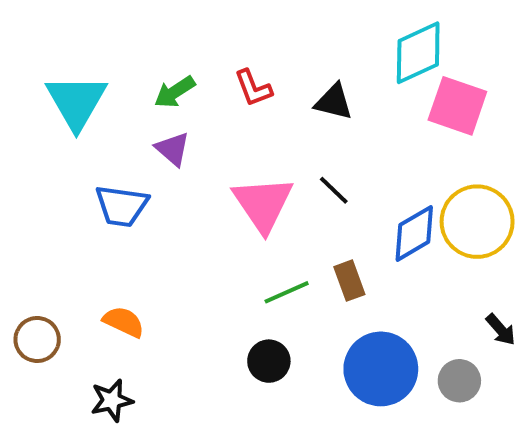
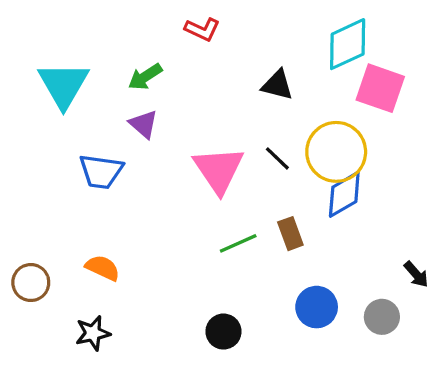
red L-shape: (253, 88) -> (202, 29), moved, turned -44
yellow circle: (477, 222) -> (336, 152), moved
black circle: (269, 361) -> (223, 332), moved
blue circle: (381, 369) -> (317, 307), size x0.7

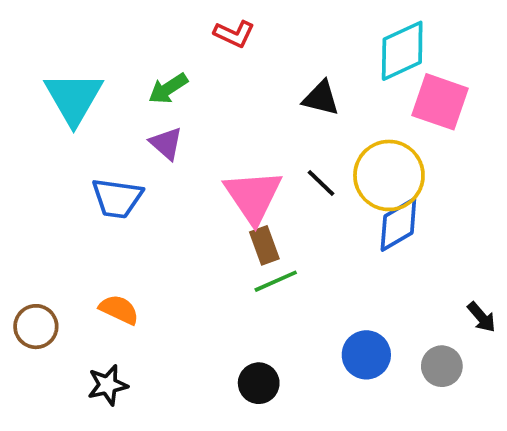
brown rectangle: (290, 234) -> (264, 245), moved

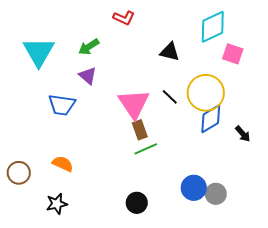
pink square: (440, 102) -> (233, 54), size x0.7
black arrow: (482, 317) -> (243, 134), moved
gray circle: (442, 366) -> (216, 194), moved

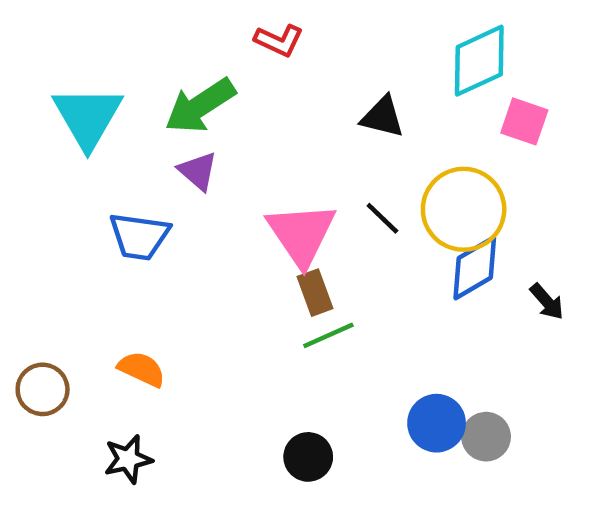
green arrow: (89, 47) -> (200, 106), size x1.5

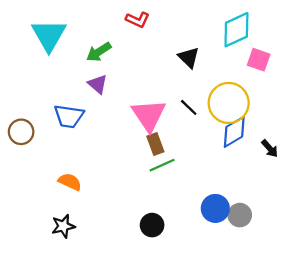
green arrow: (200, 106) -> (99, 52), size x0.7
cyan triangle: (88, 117) -> (49, 35), moved
black triangle: (382, 117) -> (189, 57), turned 30
brown circle: (43, 389) -> (21, 132), moved

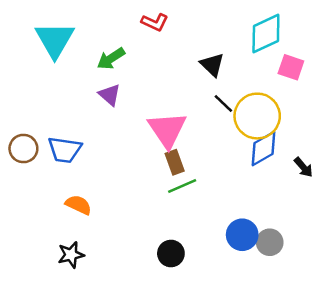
black line: (189, 107) -> (223, 104), moved
blue trapezoid: (69, 116) -> (65, 150), moved

